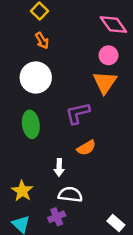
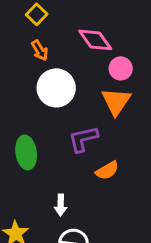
pink diamond: (113, 24) -> (95, 40), moved
white circle: (36, 77) -> (56, 88), moved
orange semicircle: (86, 148) -> (107, 170), moved

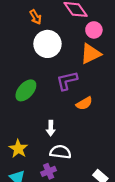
orange triangle: (116, 101) -> (91, 54), turned 30
green ellipse: (26, 152) -> (26, 90), turned 50

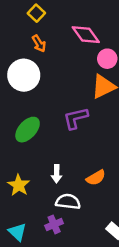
white circle: (47, 44) -> (24, 75), moved
orange semicircle: (84, 103) -> (96, 178), moved
yellow star: (18, 149) -> (19, 185), moved

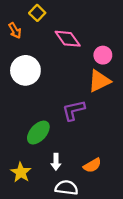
pink diamond: (86, 35) -> (68, 39), moved
orange arrow: (39, 43) -> (15, 30), moved
green ellipse: (28, 130) -> (38, 133), moved

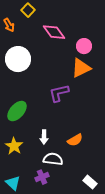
green ellipse: (38, 133) -> (17, 111), moved

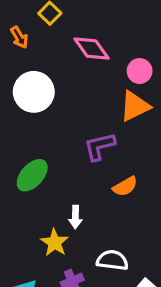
orange semicircle: (75, 140) -> (125, 186), moved
yellow star: (14, 146) -> (55, 243), moved
white semicircle: (53, 159) -> (112, 260), moved

